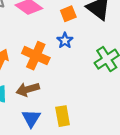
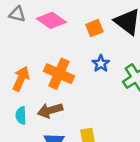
blue star: (65, 40) -> (101, 64), moved

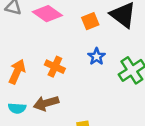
orange cross: (59, 74) -> (55, 67), size x0.7
cyan semicircle: (21, 115) -> (17, 108), turned -84

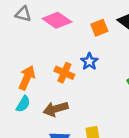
blue star: (97, 57) -> (89, 61), moved
cyan semicircle: (17, 108) -> (23, 104), moved, turned -63

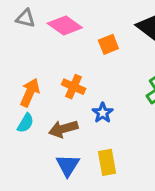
orange square: (99, 28) -> (108, 44), moved
blue star: (89, 61) -> (103, 113), moved

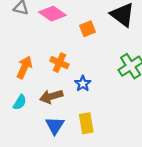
cyan semicircle: (25, 123) -> (20, 102), moved

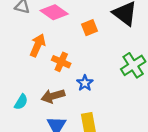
orange arrow: (24, 67) -> (38, 45), moved

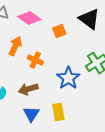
blue star: (85, 83) -> (68, 78), moved, size x1.6

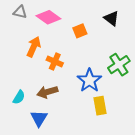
black triangle: (89, 19) -> (112, 18), size x0.7
yellow rectangle: (58, 112) -> (100, 106), moved
blue triangle: (31, 114) -> (39, 118), moved

